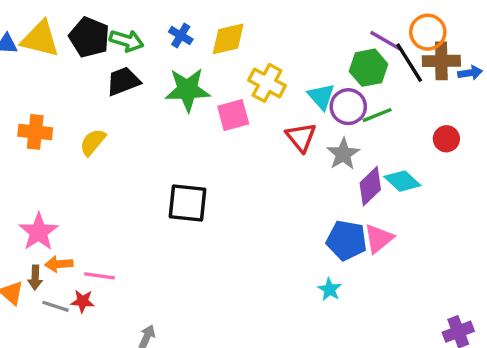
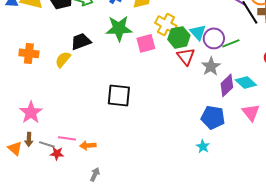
green hexagon: (369, 68) -> (179, 37), moved
black trapezoid: (123, 81) -> (81, 41), moved
pink triangle: (379, 239) -> (251, 112), moved, turned -30
orange arrow: (59, 264) -> (88, 145), moved
gray line: (55, 306) -> (47, 144), moved

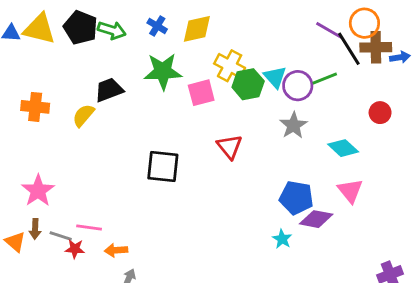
green line: (231, 43) -> (325, 79), moved
red triangle: (186, 56) -> (230, 147), moved
purple diamond: (227, 85) -> (316, 219), moved, turned 55
orange arrow: (88, 145) -> (116, 250), moved

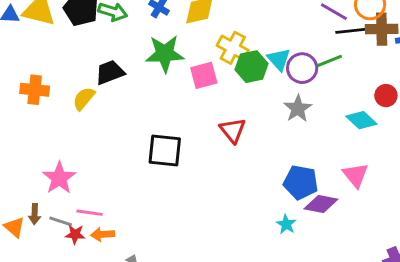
black line: (349, 49) -> (354, 31), turned -64
cyan diamond: (343, 148) -> (361, 120), moved
pink star: (38, 191) -> (59, 178), moved
orange arrow: (116, 250) -> (103, 234), moved

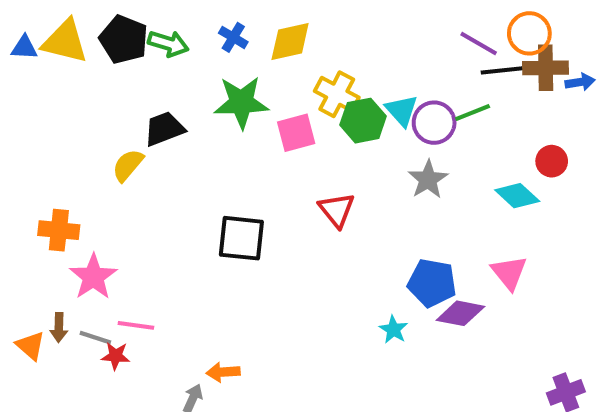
orange cross: (35, 90) -> (59, 230), moved
cyan star: (286, 224) -> (393, 329), moved
orange arrow: (103, 234) -> (223, 372), moved

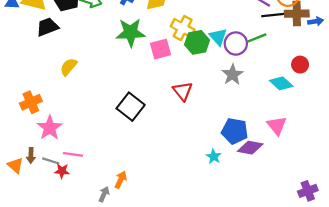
black trapezoid: (164, 129) -> (47, 27), moved
orange cross: (59, 230) -> (31, 102), turned -30
black square: (241, 238) -> (131, 107), turned 32
orange arrow: (223, 372) -> (121, 180), turned 119

